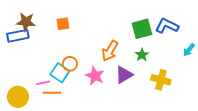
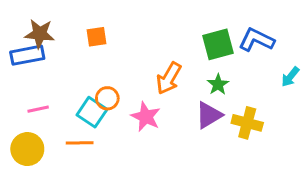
purple triangle: (124, 75) -> (209, 115), moved
pink line: (43, 83) -> (38, 109), moved

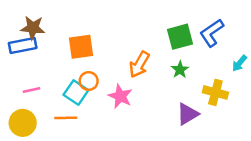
orange square: (97, 37) -> (81, 47), moved, size x1.5
blue L-shape: (256, 40) -> (212, 33), turned -60
purple triangle: (209, 115) -> (188, 114), moved
yellow cross: (247, 123) -> (215, 92), moved

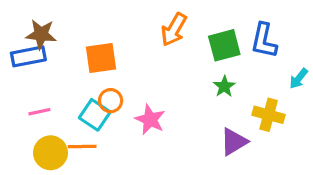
blue L-shape: (212, 33) -> (264, 41), turned -44
orange arrow: (139, 65) -> (174, 30), moved
yellow circle: (23, 123) -> (50, 153), moved

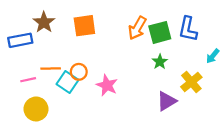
orange arrow: (174, 30) -> (137, 28), moved
brown star: (41, 34) -> (44, 22), moved, turned 30
orange square: (101, 58) -> (84, 26), moved
yellow cross: (269, 115) -> (191, 82), turned 35
orange line: (82, 146) -> (51, 68), moved

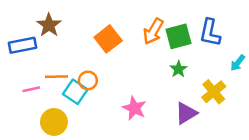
orange square: (84, 26) -> (108, 39), moved, turned -30
pink star: (107, 85) -> (134, 108), moved
yellow circle: (36, 109) -> (54, 122), moved

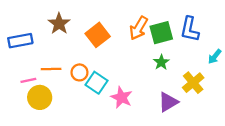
brown star: (49, 25) -> (59, 24), moved
cyan square: (75, 92) -> (96, 83), moved
yellow circle: (54, 122) -> (40, 97), moved

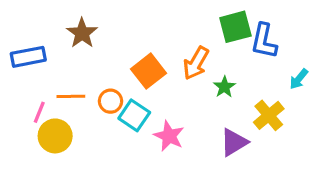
orange arrow: (139, 28) -> (196, 63), moved
green square: (161, 33) -> (235, 27), moved
orange square: (98, 35) -> (148, 71), moved
pink line: (28, 80) -> (39, 112), turned -56

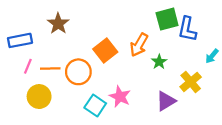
orange circle: (110, 101) -> (78, 72), size x1.5
pink line: (39, 112) -> (28, 66), moved
cyan square: (134, 115) -> (95, 105), moved

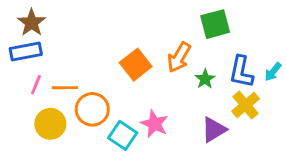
brown star: (58, 24) -> (32, 23), moved
blue L-shape: (187, 29) -> (241, 72), moved
orange circle: (78, 72) -> (92, 109), moved

